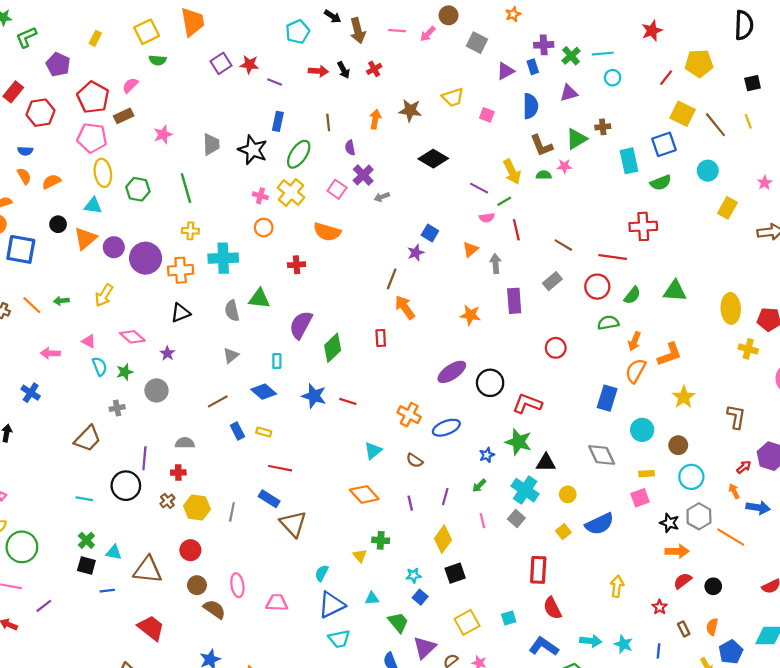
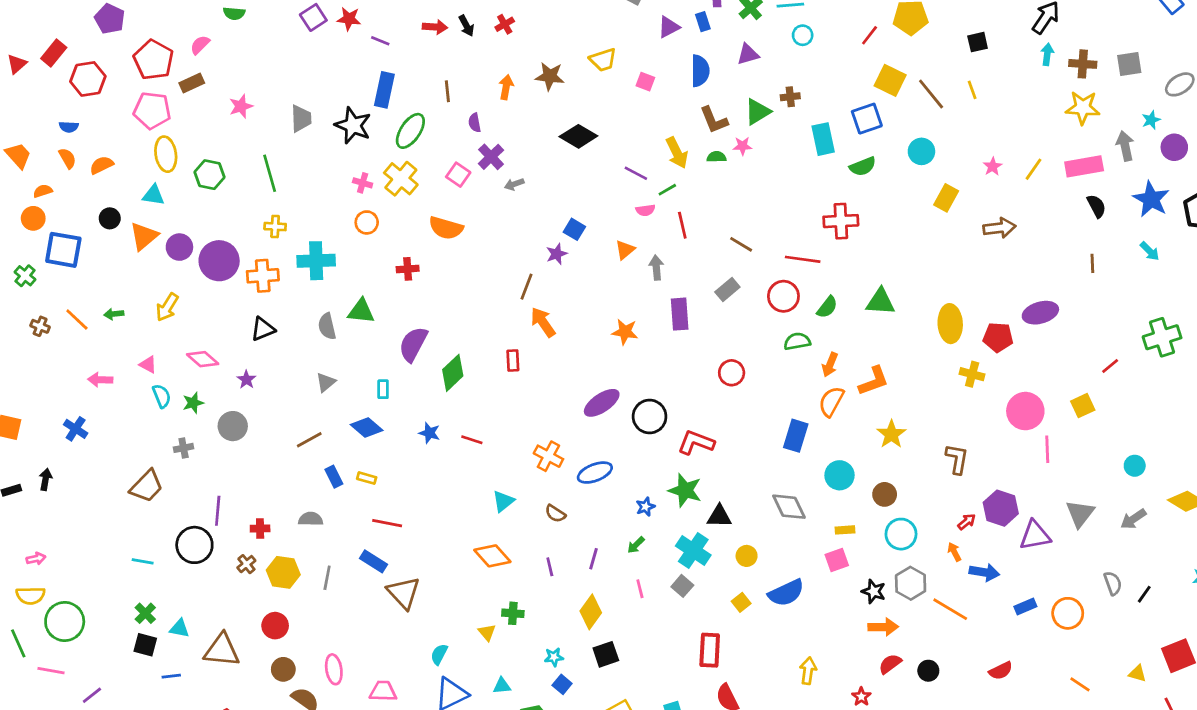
blue rectangle: (278, 121) -> (384, 90), size x1.4
blue star: (314, 396) -> (430, 433), size x0.7
gray semicircle: (185, 443) -> (311, 519), moved

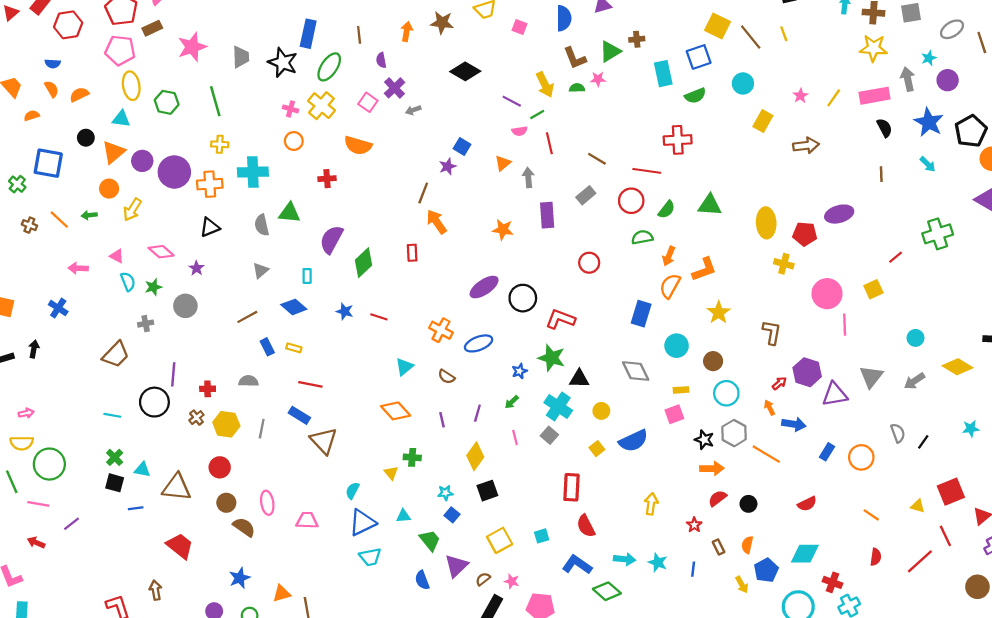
pink star: (241, 106) -> (192, 47), size x1.5
orange circle: (33, 218) -> (109, 189), moved
blue rectangle: (1025, 606) -> (827, 452), turned -35

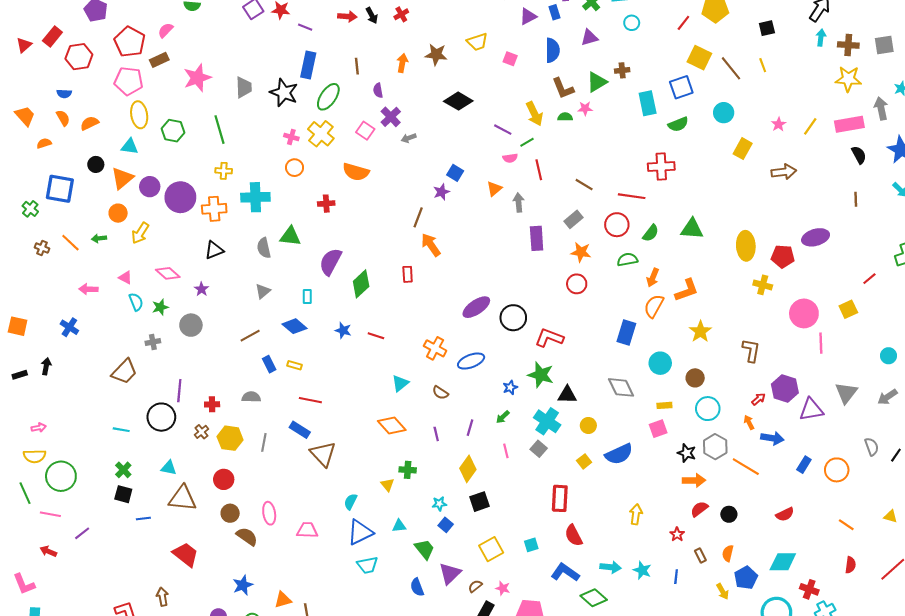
orange star: (503, 230) -> (581, 252), moved
cyan triangle: (142, 470) -> (169, 468), moved

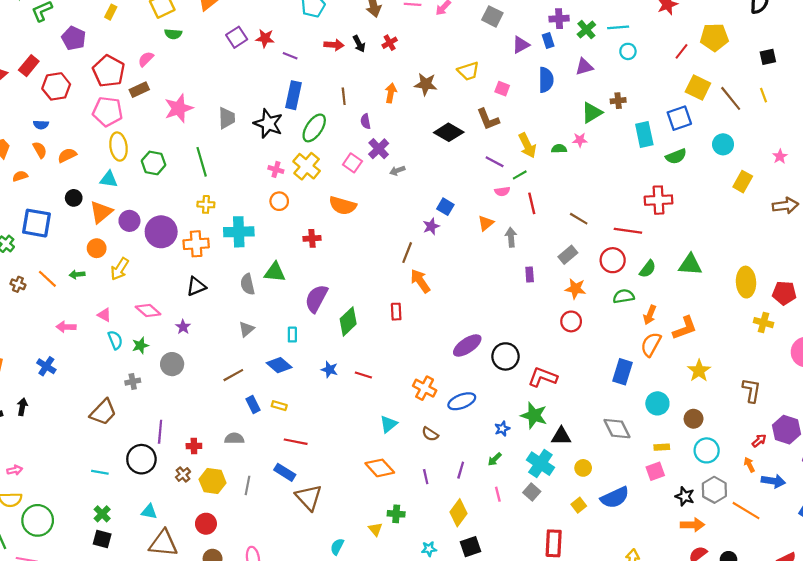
brown L-shape: (563, 88) -> (488, 119), moved
purple rectangle: (537, 238) -> (530, 274), size x0.6

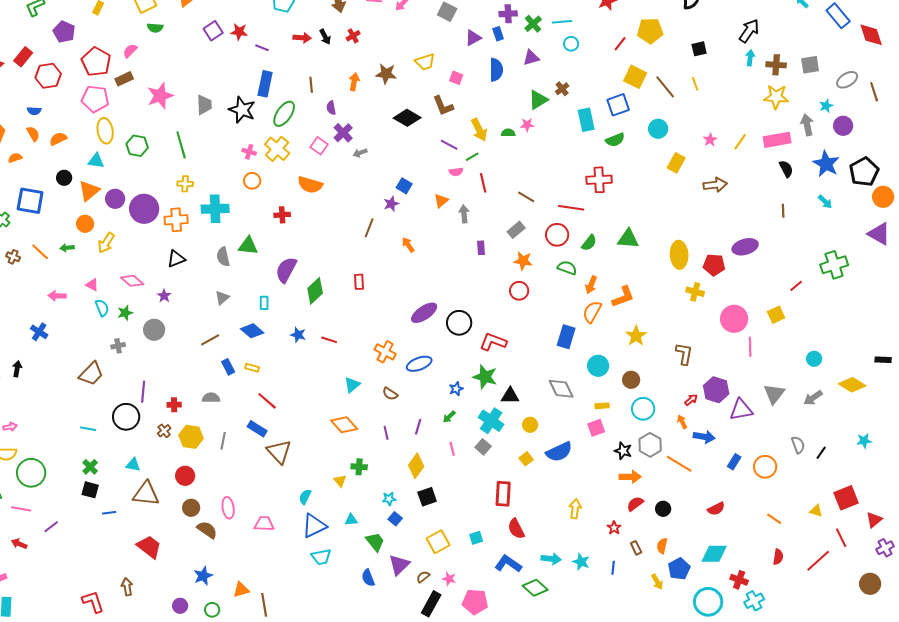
brown cross: (618, 101) -> (562, 89), turned -32
orange arrow: (420, 281) -> (408, 245), moved, size x0.7
green semicircle: (624, 296) -> (567, 268), turned 30
red line: (296, 442) -> (267, 401), turned 30

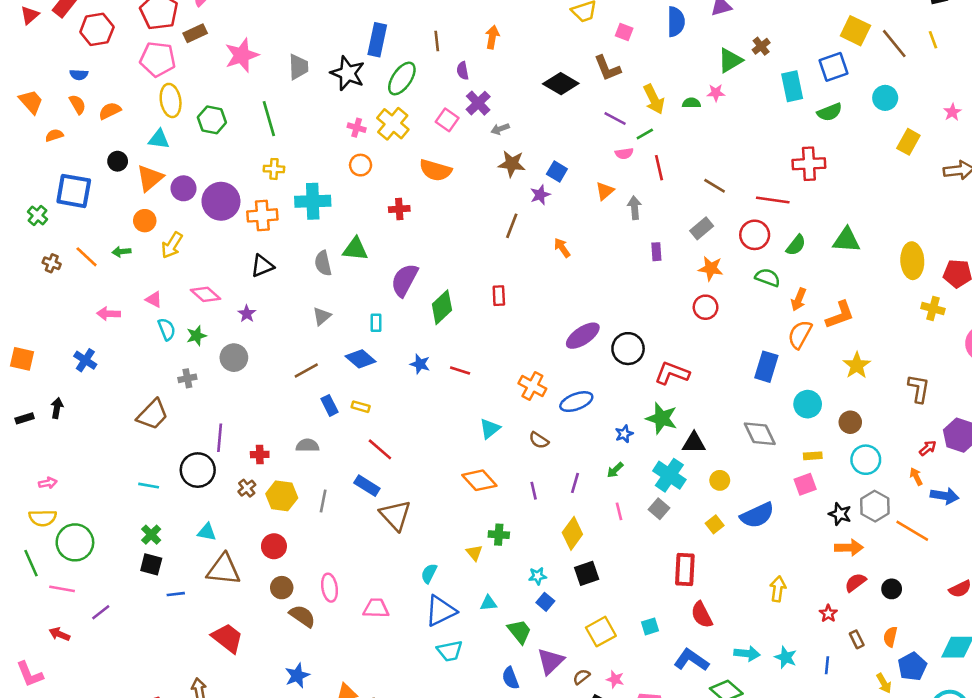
brown star: (386, 74) -> (512, 164), moved

